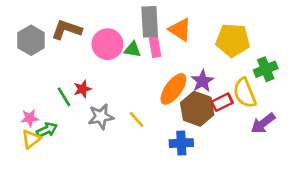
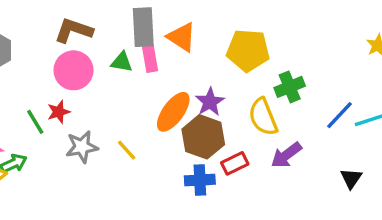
brown L-shape: (67, 30) -> (73, 30), moved
pink circle: (107, 44) -> (73, 70), moved
red rectangle: (222, 102) -> (235, 163), moved
blue cross: (181, 143) -> (200, 180), moved

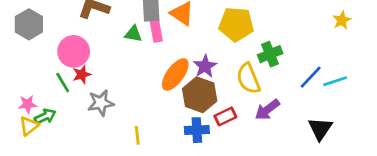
pink circle: (73, 70) -> (74, 51), moved
yellow line: (127, 150) -> (137, 135), moved, turned 36
black triangle: (351, 178) -> (320, 129), size x1.4

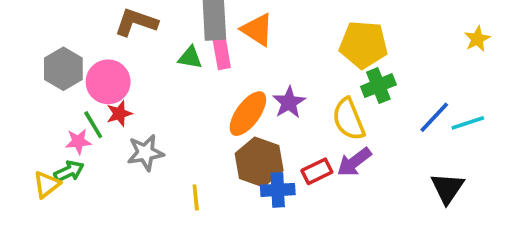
gray hexagon: (29, 24) -> (63, 69), moved
yellow pentagon: (236, 24) -> (363, 45), moved
brown hexagon: (200, 95) -> (259, 162), moved
pink star: (28, 104) -> (78, 142), moved
purple arrow: (267, 110) -> (354, 162), moved

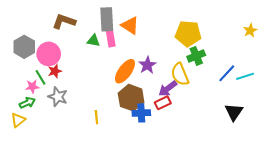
gray star: (145, 153) -> (58, 97), moved, turned 30
purple arrow: (354, 162) -> (168, 89), moved
yellow triangle: (47, 184) -> (18, 120), moved

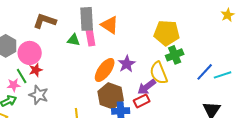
yellow star: (250, 31) -> (228, 15), moved

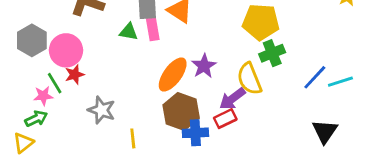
gray star: (39, 95) -> (102, 110), moved

